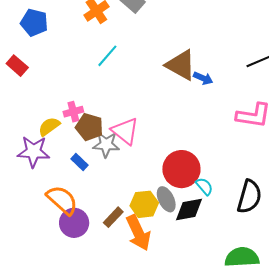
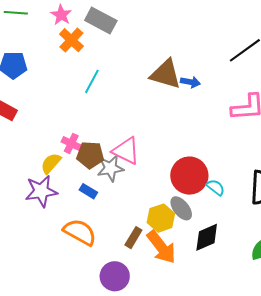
pink cross: (73, 112) -> (71, 143), turned -36
black diamond: (189, 209) -> (207, 237), moved
purple circle: (74, 223) -> (115, 276), moved

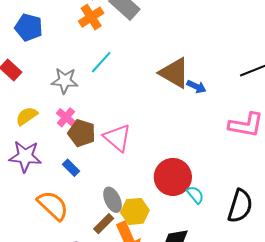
yellow semicircle: (51, 163) -> (27, 116), moved
gray star: (110, 168) -> (65, 81), moved
gray ellipse: (181, 208) -> (112, 200), moved

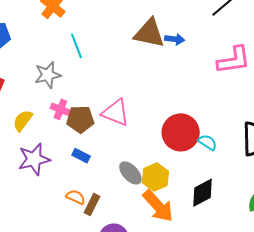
cyan line: (101, 62) -> (76, 46), turned -45
orange semicircle: (53, 205) -> (76, 197), size x0.6
brown rectangle: (104, 224) -> (92, 205), moved

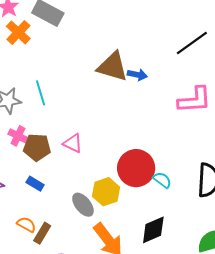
cyan line: (76, 46) -> (40, 93), moved
pink triangle: (116, 113) -> (73, 143), size x0.7
yellow hexagon: (155, 177) -> (106, 192), moved

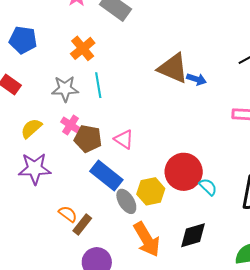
orange cross: (18, 32) -> (83, 48), moved
blue rectangle: (35, 184) -> (106, 176), moved, size x1.8

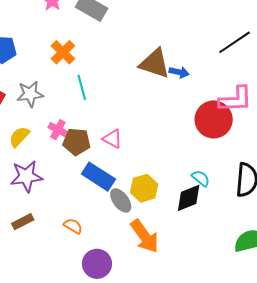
gray star: (65, 89) -> (30, 94), moved
red circle: (184, 172) -> (214, 119), moved
orange semicircle: (68, 214) -> (73, 226), moved
brown rectangle: (82, 225) -> (23, 222), moved, turned 30
black diamond: (193, 235) -> (189, 198), moved

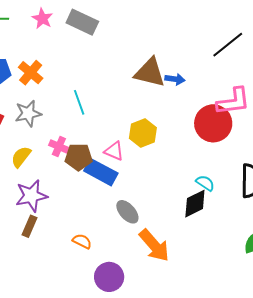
orange cross: (63, 52) -> (31, 73), moved
blue rectangle: (98, 177) -> (101, 172), moved
yellow hexagon: (144, 188) -> (143, 133), moved
brown rectangle: (23, 222) -> (29, 226), moved, turned -35

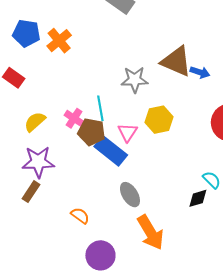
cyan line: (79, 102) -> (100, 108), moved
gray star: (28, 113) -> (135, 80), moved
pink triangle: (114, 151) -> (127, 132), turned 30
black diamond: (195, 204) -> (198, 198), size x0.7

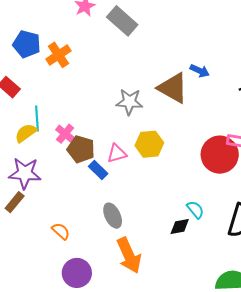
blue arrow: (200, 72) -> (200, 71), moved
cyan line: (100, 108) -> (37, 118), moved
pink triangle: (127, 132) -> (117, 153), turned 35
blue rectangle: (111, 151) -> (98, 170), size x0.6

